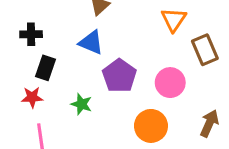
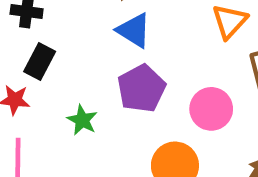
blue triangle: (91, 42) -> (134, 30), moved

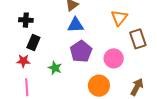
blue triangle: (134, 30) -> (76, 25), turned -30

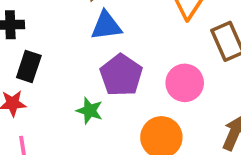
green star: (55, 68) -> (90, 111), moved

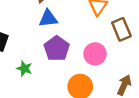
green star: (90, 111) -> (24, 68), moved

